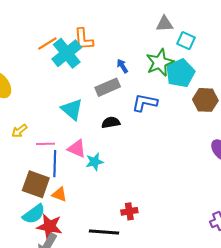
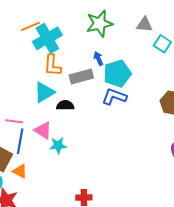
orange L-shape: (84, 39) -> (52, 65), moved
green star: (160, 63) -> (99, 24), moved
cyan pentagon: (180, 73) -> (117, 74), moved
cyan triangle: (72, 109) -> (44, 92), turned 40
black semicircle: (111, 122) -> (65, 105), moved

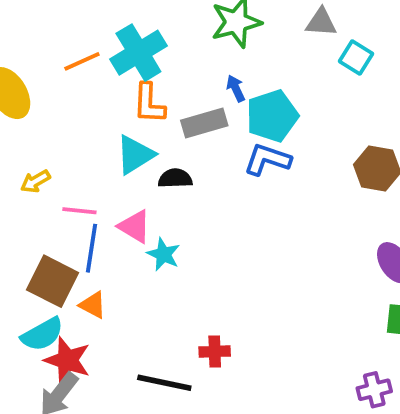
orange line: (30, 26) -> (82, 61), moved
cyan star: (58, 145) -> (164, 254), turned 30

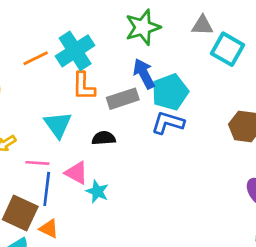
cyan square: (356, 57) -> (227, 49), size x1.4
blue arrow: (236, 88) -> (144, 74), size x1.6
cyan triangle: (135, 155) -> (58, 125), moved, turned -32

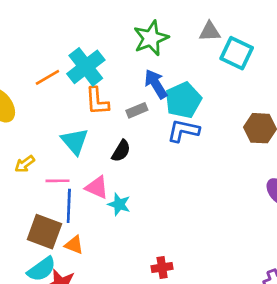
gray rectangle: (123, 99) -> (137, 110), size x0.7
black semicircle: (104, 138) -> (121, 151), turned 130

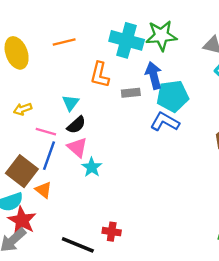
cyan cross: (86, 67) -> (127, 40), moved, turned 36
cyan triangle: (75, 141) -> (71, 103), size x0.7
black semicircle: (121, 151) -> (76, 125), moved

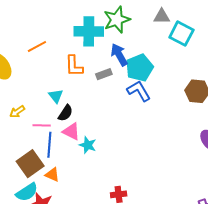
blue L-shape: (165, 122) -> (139, 91), turned 45
brown square: (22, 171) -> (30, 164), turned 32

